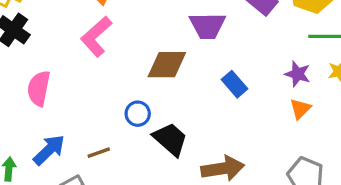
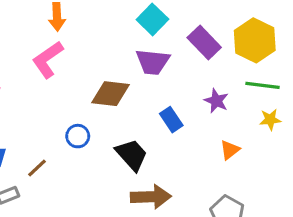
purple star: (298, 74) -> (216, 101), moved
black trapezoid: (170, 139) -> (132, 155), moved
brown line: (99, 153) -> (37, 168), turned -30

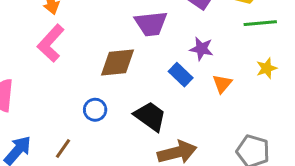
purple star: (216, 101) -> (201, 49), moved
yellow star: (270, 119) -> (267, 68), moved
orange triangle: (230, 150) -> (222, 84), moved

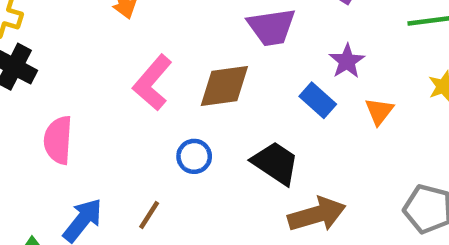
pink L-shape: (51, 43) -> (152, 83), moved
purple star: (201, 49) -> (347, 61), turned 30

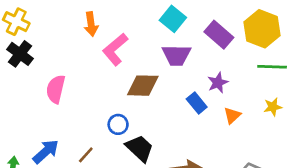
pink L-shape: (152, 83) -> (115, 49), moved
pink semicircle: (58, 140) -> (56, 89), moved
black trapezoid: (275, 163) -> (140, 148), moved

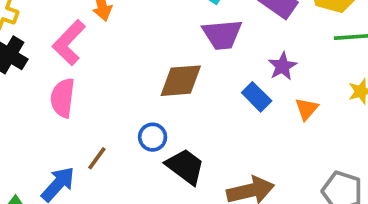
pink L-shape: (115, 49) -> (69, 43), moved
brown line: (86, 155) -> (97, 158), moved

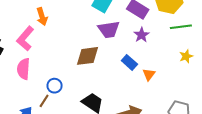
purple star: (282, 66) -> (142, 35), moved
orange triangle: (307, 109) -> (149, 74), moved
blue circle: (153, 137) -> (55, 86), moved

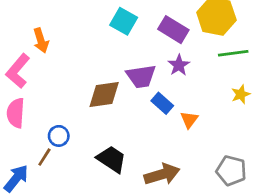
purple trapezoid: (109, 29) -> (141, 76), moved

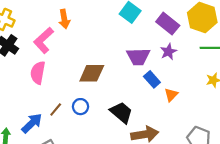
brown diamond: (104, 95) -> (92, 73), moved
blue circle: (59, 136) -> (80, 107), moved
black trapezoid: (112, 159) -> (121, 112), moved

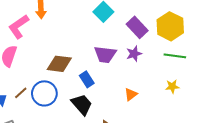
blue rectangle: (152, 79) -> (87, 79), moved
blue circle: (80, 107) -> (44, 93), size x1.6

